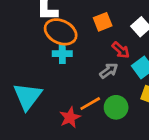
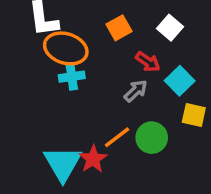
cyan triangle: (27, 96) -> (63, 163), moved

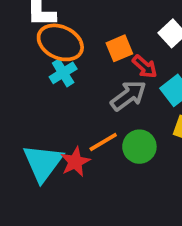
orange square: (119, 28) -> (119, 48), moved
cyan cross: (72, 77) -> (63, 73), turned -30
gray arrow: (136, 91) -> (128, 96), size x1.4

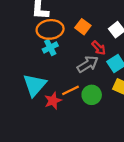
orange ellipse: (60, 42) -> (50, 29), turned -35
orange square: (119, 48) -> (83, 27), moved, turned -35
cyan triangle: (43, 163) -> (35, 85), moved

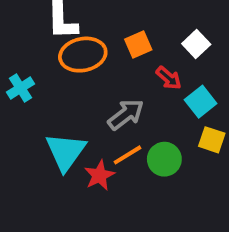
orange square: (83, 27) -> (138, 45), turned 35
cyan cross: (50, 48) -> (21, 88), moved
gray arrow: (88, 64) -> (126, 114), moved

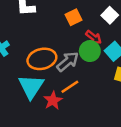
orange ellipse: (83, 55) -> (42, 59), moved
green circle: (164, 159) -> (90, 51), moved

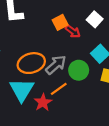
red arrow: (94, 37) -> (73, 31), moved
green circle: (90, 51) -> (79, 70), moved

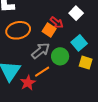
orange square: (60, 22) -> (49, 30), moved, turned -32
orange ellipse: (31, 63) -> (18, 30), moved

